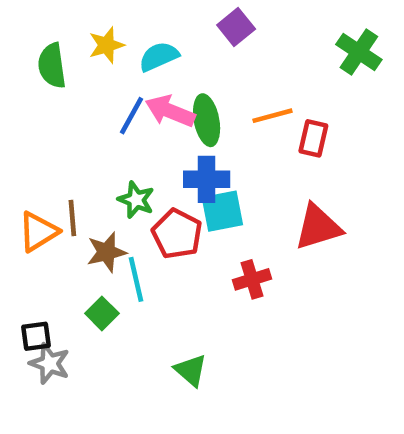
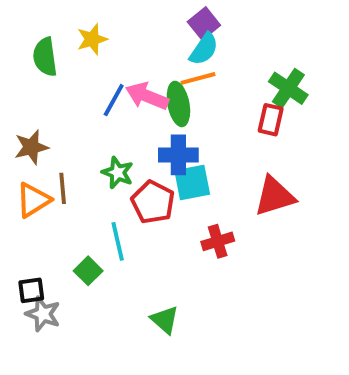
green cross: (359, 52) -> (288, 88), moved
cyan semicircle: (159, 57) -> (204, 49), moved, turned 148
orange line: (272, 116) -> (198, 78), moved
brown star: (106, 252) -> (31, 147), moved

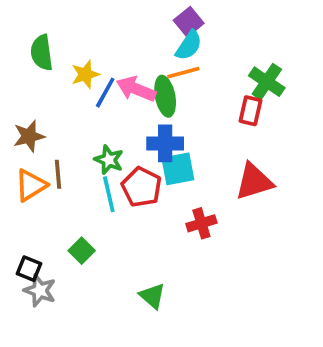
yellow star: (92, 39) -> (85, 74), moved
cyan line: (118, 241) -> (109, 194), moved
black square: (31, 290) -> (29, 269), turned 30

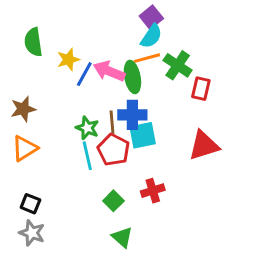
green cross: (267, 82) -> (178, 65), moved
brown line: (58, 174) -> (112, 122), moved
red cross: (201, 223) -> (153, 191), moved
green square: (82, 251) -> (113, 201), moved
black square: (29, 269) -> (30, 204), moved

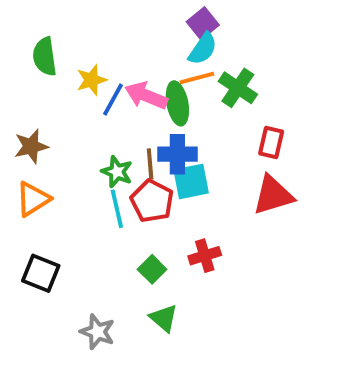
red rectangle: (201, 89) -> (271, 142), moved
black square: (30, 204) -> (41, 273), size x1.4
gray star: (32, 233) -> (97, 332), moved

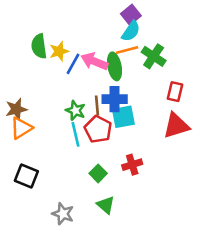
green semicircle: (45, 57) -> (39, 46), moved
brown star: (31, 146) -> (16, 109), moved

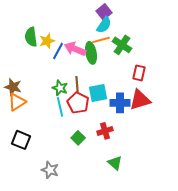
blue cross: (115, 99) -> (120, 103), moved
brown star: (16, 109) -> (13, 87), turned 30
green triangle: (106, 205) -> (115, 163), moved

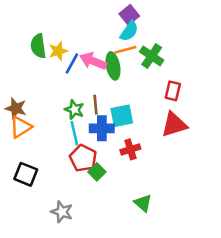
red pentagon: (78, 103) -> (83, 158), moved
blue cross: (120, 103) -> (102, 128), moved
red cross: (105, 131) -> (130, 149), moved

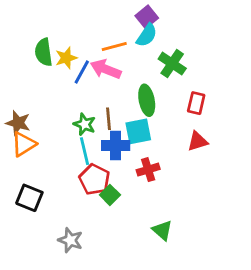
orange line: (125, 50) -> (114, 47), moved
green ellipse: (113, 66) -> (147, 100), moved
red triangle: (174, 125) -> (198, 141), size x0.7

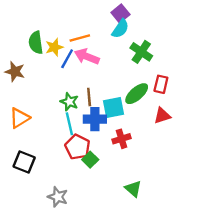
orange line: (114, 47) -> (80, 38), moved
green ellipse: (147, 100) -> (137, 94), moved, turned 60
brown star: (18, 123) -> (15, 72), moved

